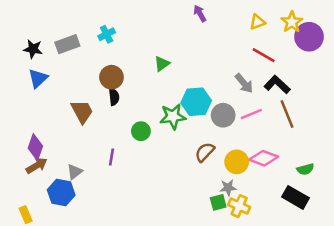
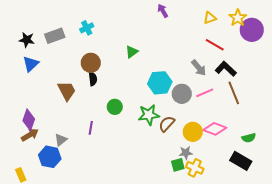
green star: (173, 116) -> (149, 115), moved

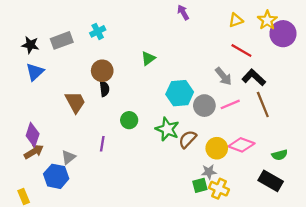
green star: (149, 115) -> (167, 129), turned 30

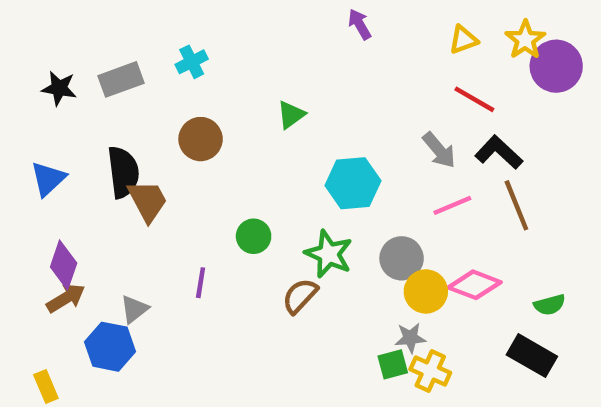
blue triangle: (35, 72) -> (48, 179), moved
black semicircle: (104, 89) -> (123, 172), moved, size x1.6
gray circle: (204, 106) -> (402, 258), moved
brown semicircle: (188, 139) -> (300, 296), moved

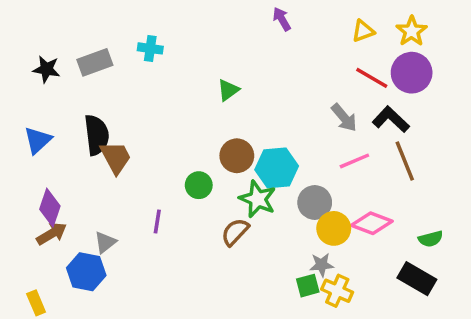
cyan cross: (192, 62) -> (150, 48), turned 35
purple circle: (556, 66) -> (412, 73), moved
brown circle: (201, 139) -> (237, 156), moved
cyan hexagon: (353, 183) -> (277, 168), moved

